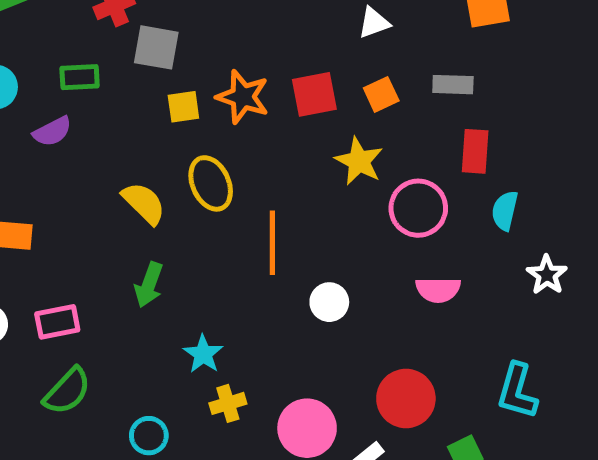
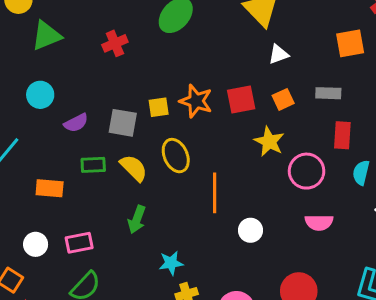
gray square: (156, 47) -> (123, 123), moved
green rectangle: (80, 77) -> (93, 165), moved
cyan star: (203, 354) -> (171, 263), turned 30

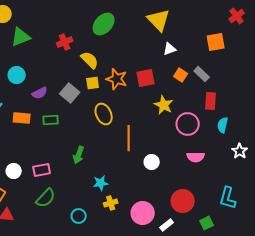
gray rectangle: (328, 93) -> (202, 74), turned 42
orange square: (283, 99) -> (181, 75), moved, turned -32
gray square: (123, 123) -> (70, 93), turned 30
yellow semicircle: (134, 168) -> (90, 60), moved
orange rectangle: (50, 188) -> (22, 118), moved

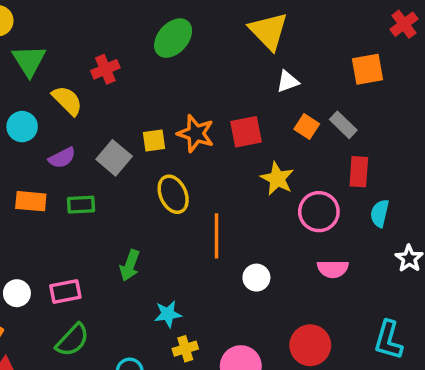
green triangle: (21, 37) -> (29, 61), turned -40
yellow semicircle: (90, 60) -> (67, 101), moved

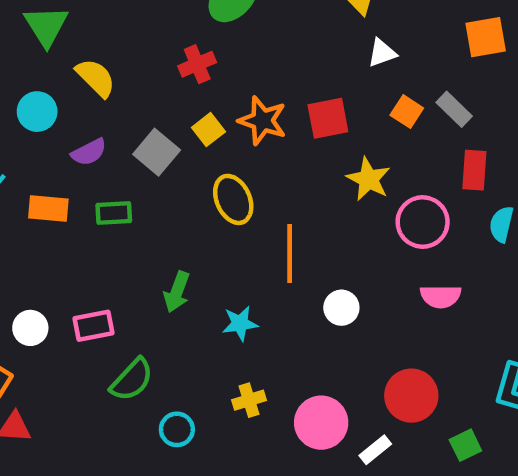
red cross: (105, 69) -> (197, 64), moved
yellow square: (154, 140) -> (208, 130), turned -30
cyan star: (168, 314) -> (240, 323), moved
green semicircle: (72, 340) -> (132, 380), moved

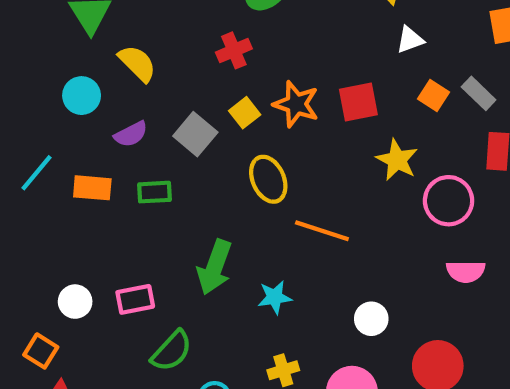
orange line: (290, 254) -> (322, 231), turned -72
green arrow: (177, 292) -> (215, 267), size x1.4
white circle: (341, 308) -> (371, 319), moved

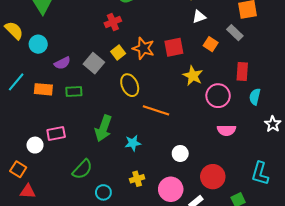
yellow semicircle: (137, 63) -> (14, 30), moved
gray rectangle: (479, 93) -> (235, 33), moved
pink rectangle: (135, 299) -> (56, 134), moved

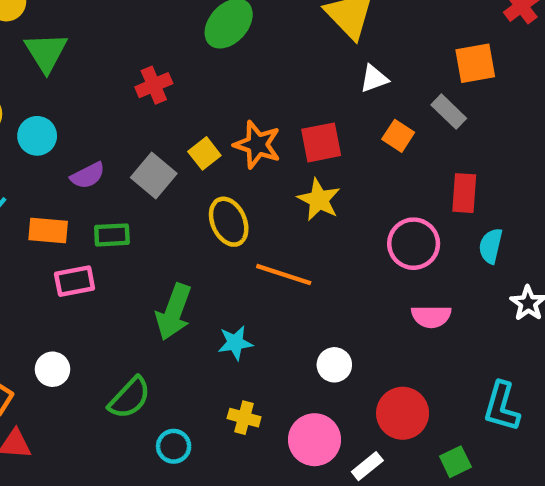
red cross: (113, 22) -> (154, 85), moved
yellow star: (193, 76) -> (319, 200), moved
pink rectangle: (56, 134) -> (75, 281), moved
white circle: (35, 145) -> (53, 369), moved
yellow cross: (137, 179) -> (244, 418), turned 32

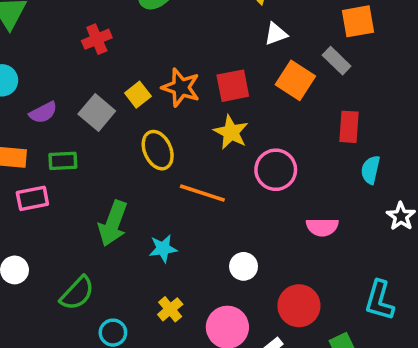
orange square: (398, 136) -> (295, 80), size x1.5
pink circle: (414, 244) -> (276, 170), moved
yellow cross: (244, 418) -> (170, 309), turned 35

